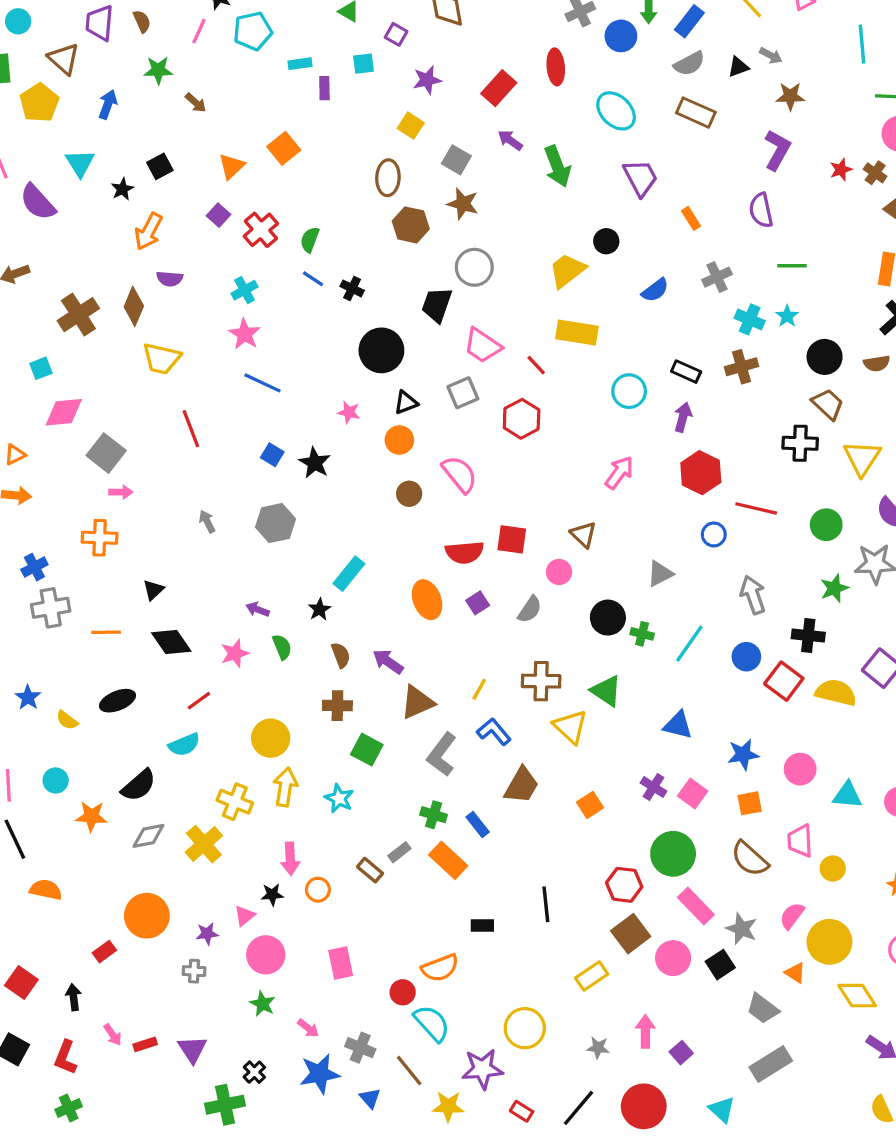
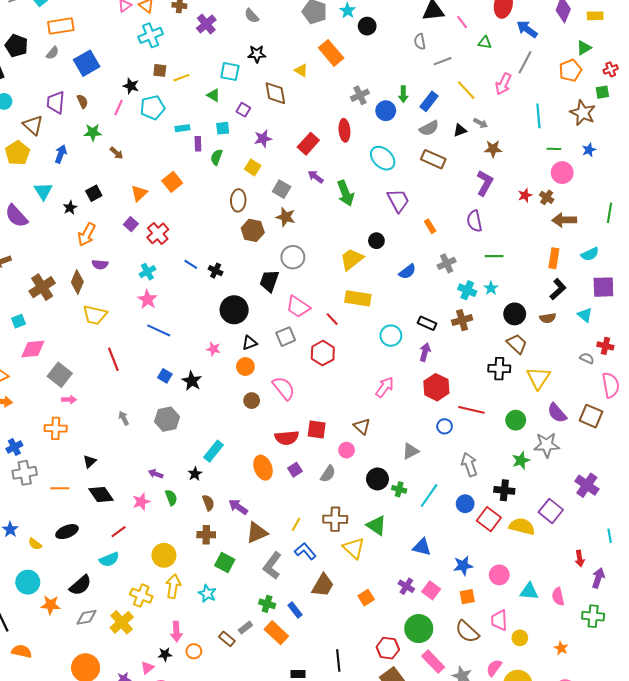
green semicircle: (310, 240) -> (217, 157), moved
cyan circle: (56, 780) -> (28, 582), size x1.5

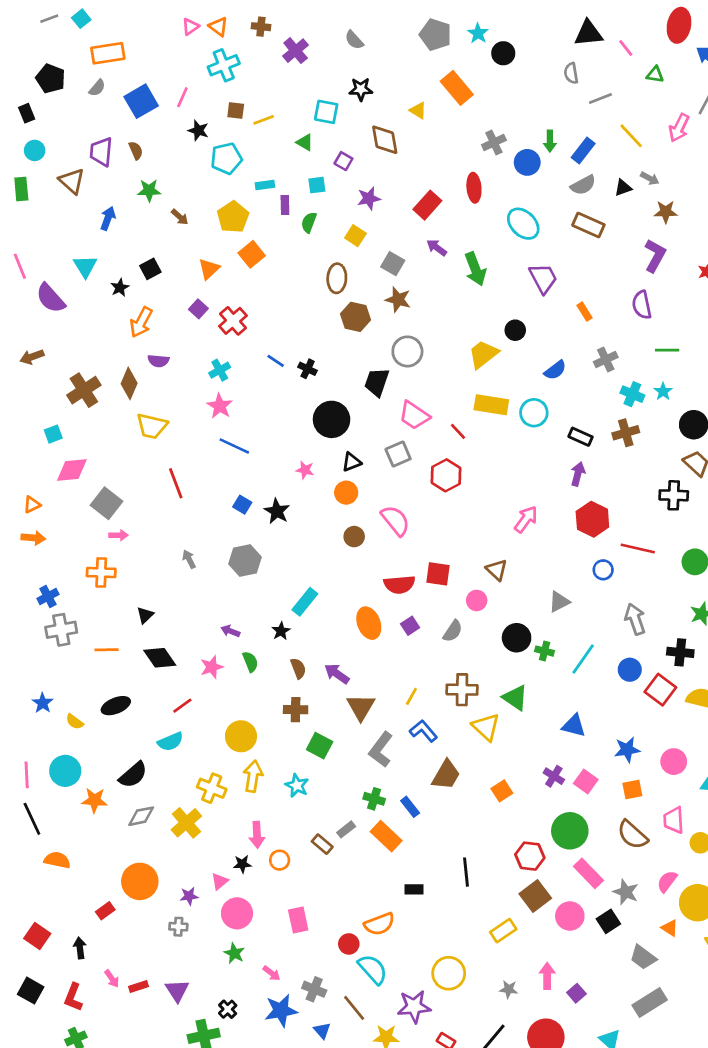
pink line: (119, 108) -> (182, 97), moved
yellow pentagon: (17, 153) -> (233, 217), moved
cyan circle: (391, 336) -> (534, 413), moved
brown triangle: (257, 533) -> (361, 707), turned -35

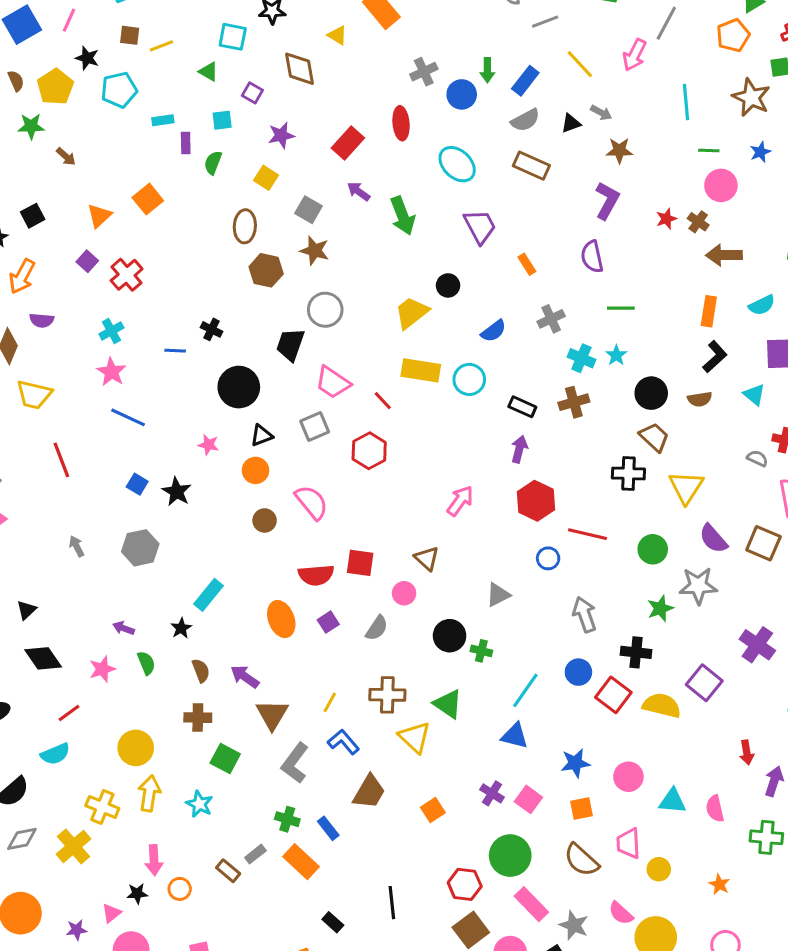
yellow pentagon: (233, 217) -> (55, 87), moved
blue line: (276, 361) -> (175, 351), moved, turned -30
cyan line: (583, 659) -> (525, 690), moved
pink semicircle: (667, 881) -> (621, 913), turned -85
black rectangle: (414, 889) -> (333, 922), turned 42

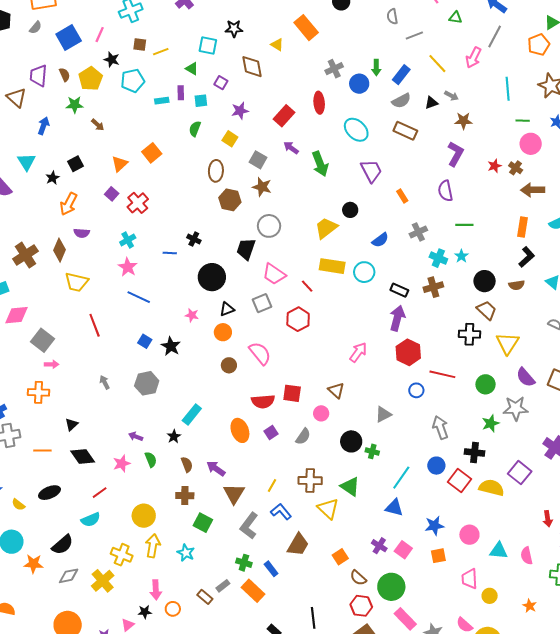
purple rectangle: (186, 143) -> (181, 93), moved
purple arrow: (519, 449) -> (397, 318), size x1.4
brown semicircle: (581, 860) -> (358, 578), moved, size x0.7

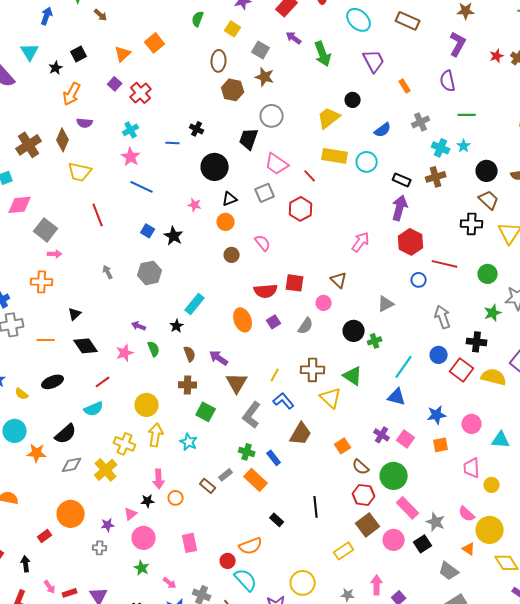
pink semicircle: (260, 353) -> (263, 243), size x0.7
green cross: (372, 451) -> (375, 341), turned -32

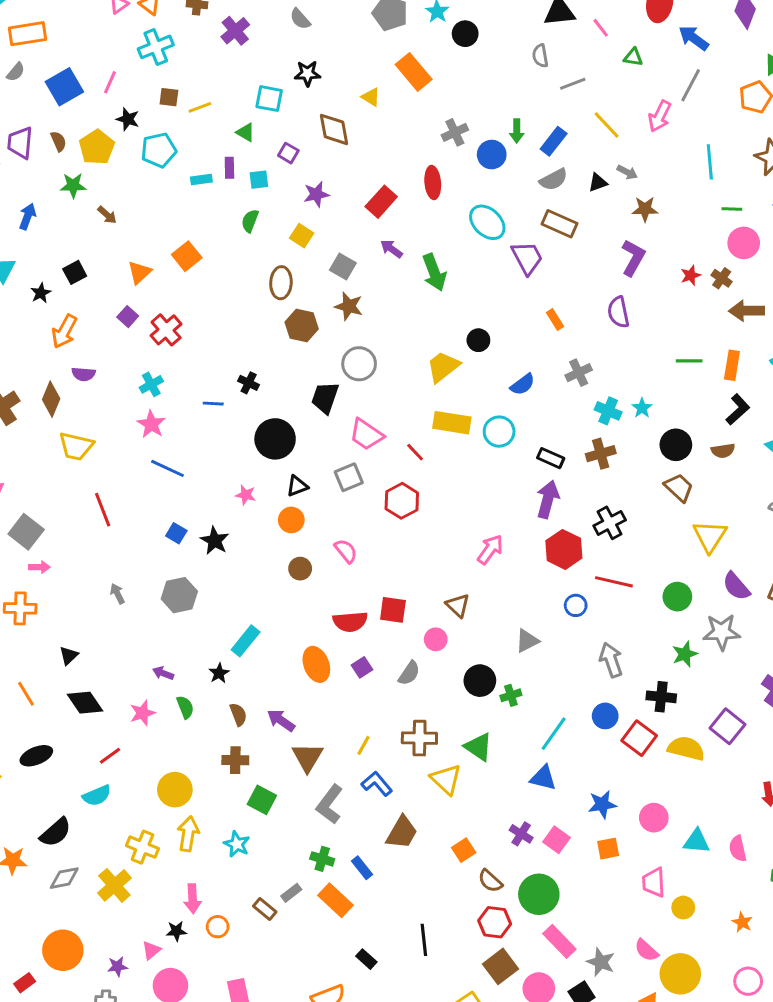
purple trapezoid: (374, 61) -> (527, 258), moved
green line: (467, 115) -> (689, 361), moved
black cross: (472, 224) -> (610, 523), moved, turned -30
orange line: (46, 340) -> (26, 694), turned 60

